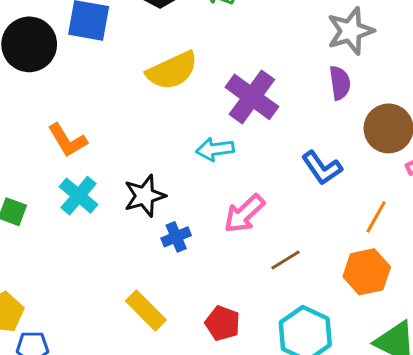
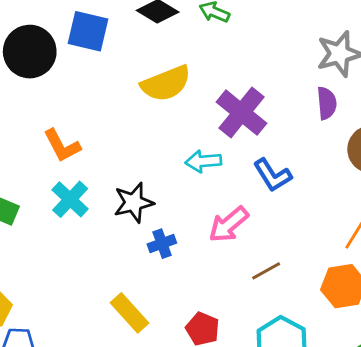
blue L-shape: (322, 168) -> (272, 175), moved

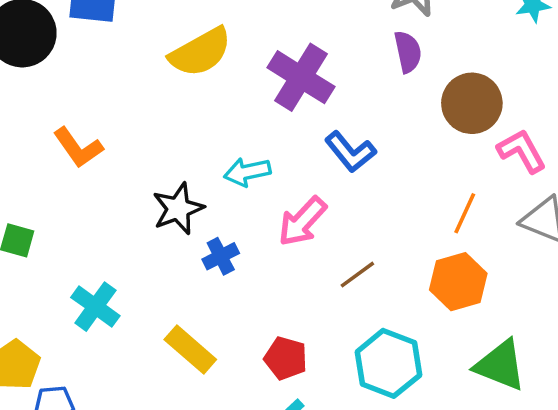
cyan arrow: (203, 161) -> (247, 172), moved
cyan cross: (70, 199) -> (95, 307), moved

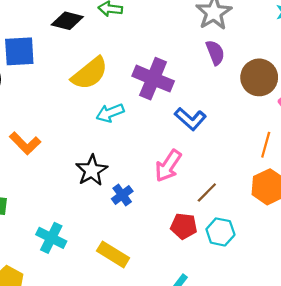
cyan arrow: (247, 172) -> (110, 113), moved
red pentagon: (286, 358) -> (184, 226), moved
cyan hexagon: (388, 363) -> (220, 232), moved, size x0.7

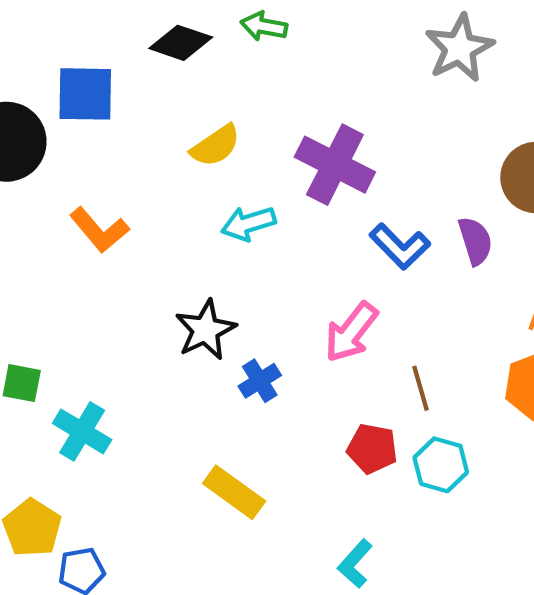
purple semicircle: (215, 53) -> (475, 241), moved
yellow semicircle: (90, 73) -> (216, 146), size x0.7
orange L-shape: (25, 143) -> (99, 230), moved
brown line: (207, 193) -> (421, 388), turned -65
cyan cross: (51, 238) -> (82, 431), moved

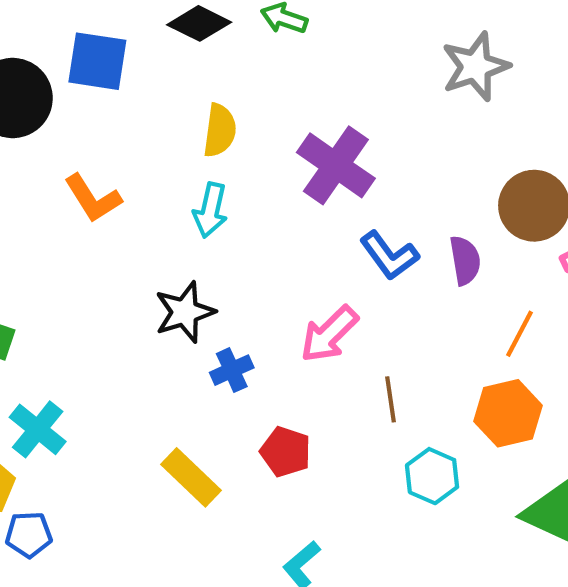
yellow semicircle: (216, 146) -> (220, 130), turned -56
cyan arrow: (248, 223) -> (210, 210), moved, turned -68
cyan cross: (82, 431) -> (38, 429), moved
red pentagon: (372, 449) -> (286, 452), moved
cyan hexagon: (441, 465) -> (432, 476), moved

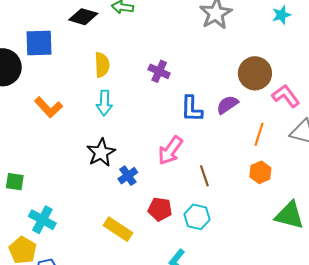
purple cross: (336, 165) -> (159, 71), size x0.6
blue L-shape: (389, 256) -> (192, 109), turned 48
purple semicircle: (465, 260) -> (227, 105), turned -105
orange hexagon: (508, 413) -> (260, 172), size x0.7
cyan hexagon: (432, 476) -> (197, 217), moved

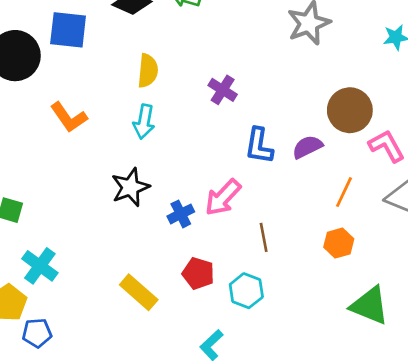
blue cross: (128, 176) -> (181, 214), moved

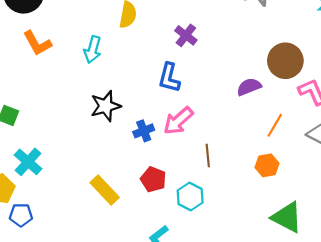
orange L-shape: (69, 117) -> (37, 43), moved
cyan arrow: (144, 122) -> (93, 50), moved
blue L-shape: (259, 146) -> (169, 78), moved

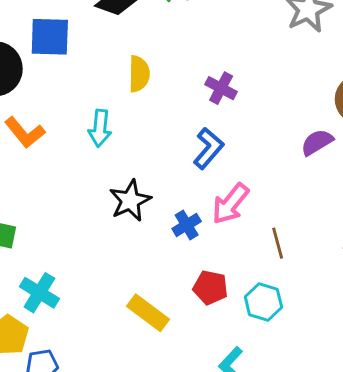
blue L-shape: (169, 78) -> (208, 148), turned -144

